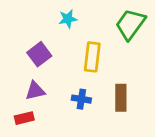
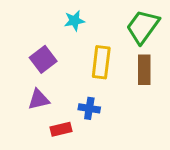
brown rectangle: (121, 98) -> (144, 70), moved
red rectangle: (24, 118) -> (61, 129), moved

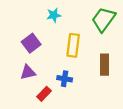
brown rectangle: (144, 70) -> (104, 65), moved
red rectangle: (61, 129) -> (44, 94), turned -32

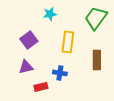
red rectangle: (44, 94) -> (41, 87), turned 32

